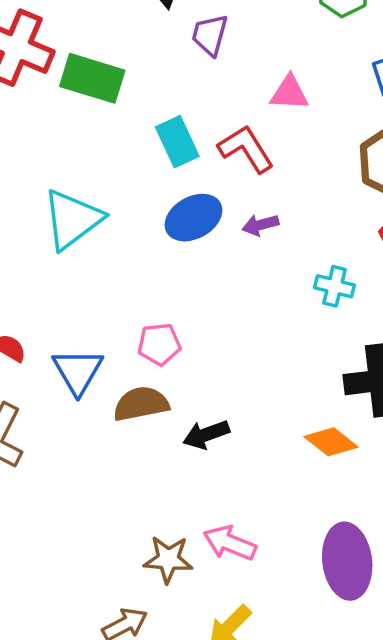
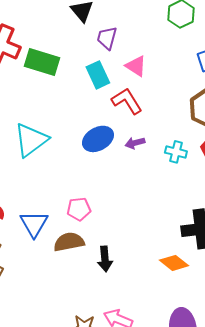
pink triangle: (289, 93) -> (136, 66), moved, turned 30
cyan rectangle: (177, 142) -> (98, 75), moved
cyan cross: (335, 286) -> (176, 152), moved
black arrow: (206, 435) -> (105, 259), turned -75

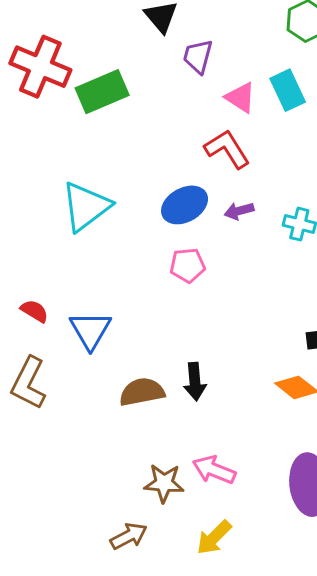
green rectangle: (42, 62) -> (102, 92), turned -40
cyan rectangle: (98, 75) -> (288, 90), moved
pink pentagon: (79, 209) -> (188, 265), moved
brown semicircle: (69, 242) -> (142, 392), moved

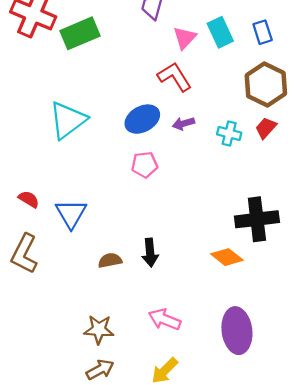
pink triangle: (240, 98) -> (185, 38), turned 40
brown semicircle: (142, 392) -> (110, 260), size x0.7
brown star: (164, 483) -> (99, 329), moved

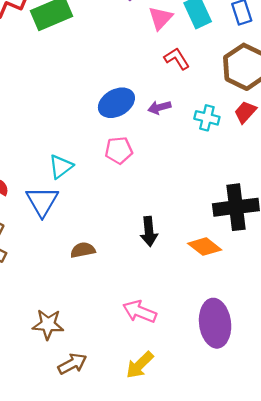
red L-shape: (175, 77) -> (177, 59), moved, size x0.7
cyan triangle: (68, 120) -> (61, 167), moved, size x0.6
black arrow: (150, 253) -> (149, 232), moved
brown star: (99, 329) -> (48, 324), moved

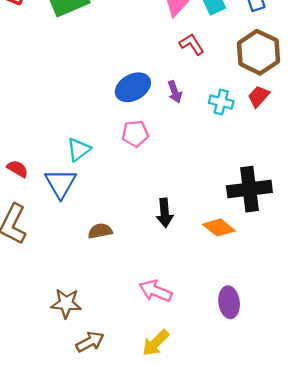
purple arrow: (159, 107) -> (175, 92), turned -95
purple ellipse: (215, 323) -> (229, 302), size x0.7

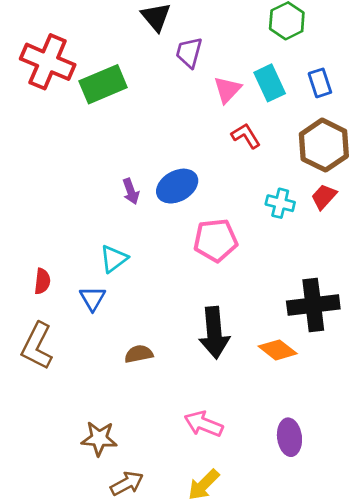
purple arrow: (175, 92) -> (131, 191), moved
pink pentagon: (135, 134) -> (215, 240), moved, size x1.4
red semicircle: (18, 169) -> (42, 281), turned 65
blue triangle: (61, 183) -> (93, 298), size x0.7
black arrow: (165, 213) -> (214, 333), size x1.5

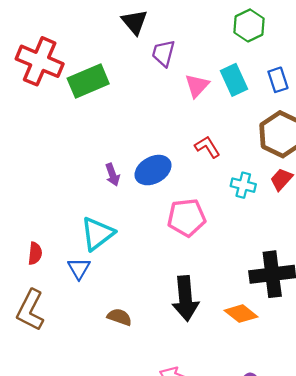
red L-shape: (246, 136) -> (207, 147), moved
cyan triangle: (114, 259) -> (97, 234), size x1.4
brown semicircle: (139, 354) -> (119, 317), turned 30

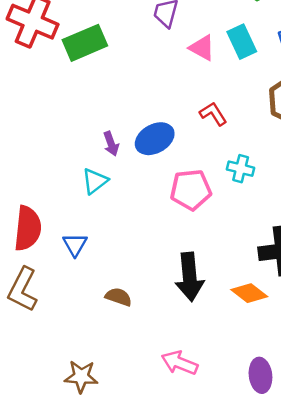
pink triangle: (197, 86) -> (202, 48), turned -44
cyan cross: (243, 185) -> (241, 169), moved
cyan triangle: (97, 234) -> (95, 181), moved, size x0.7
red semicircle: (35, 253) -> (28, 228), size x1.8

